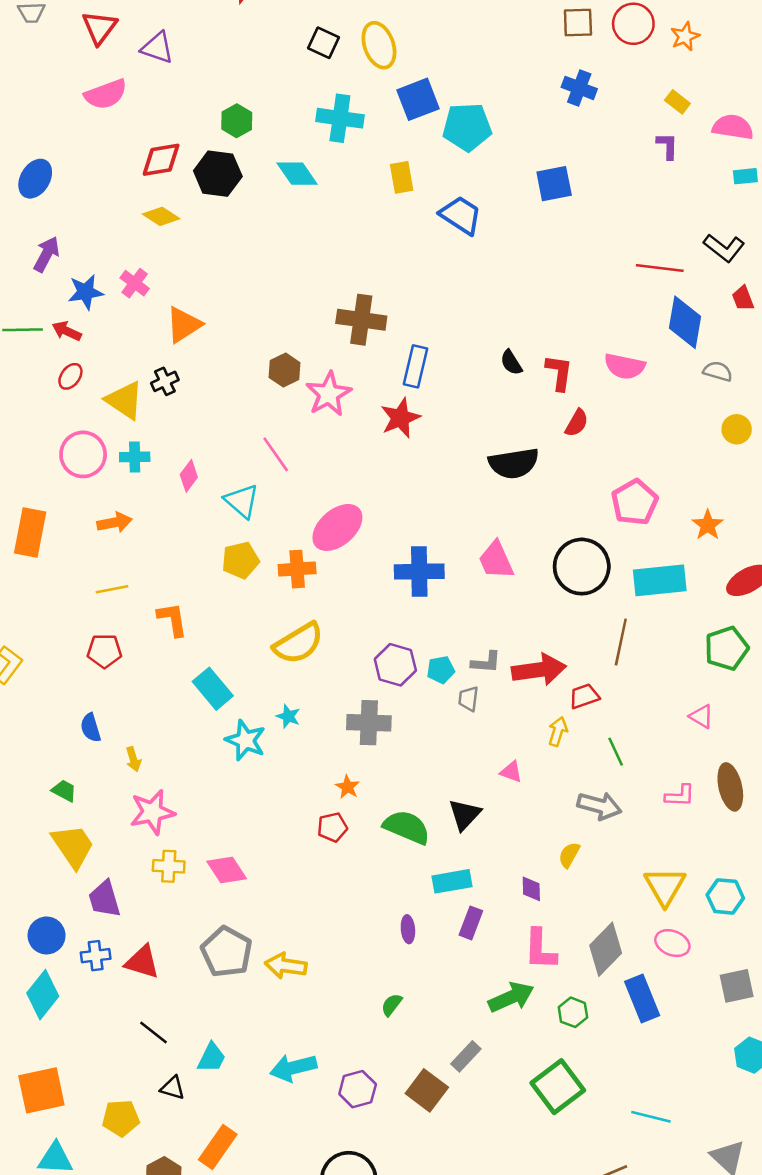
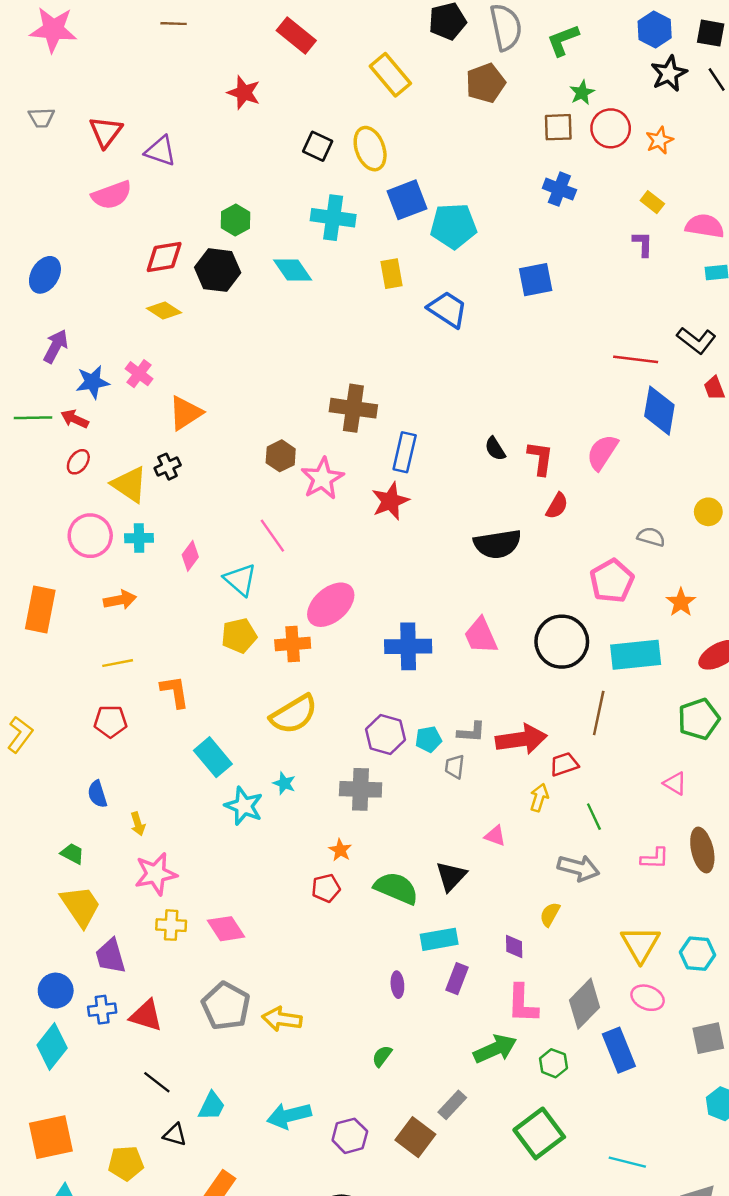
pink semicircle: (625, 366) -> (602, 452), turned 111
gray semicircle: (718, 371) -> (651, 537), moved

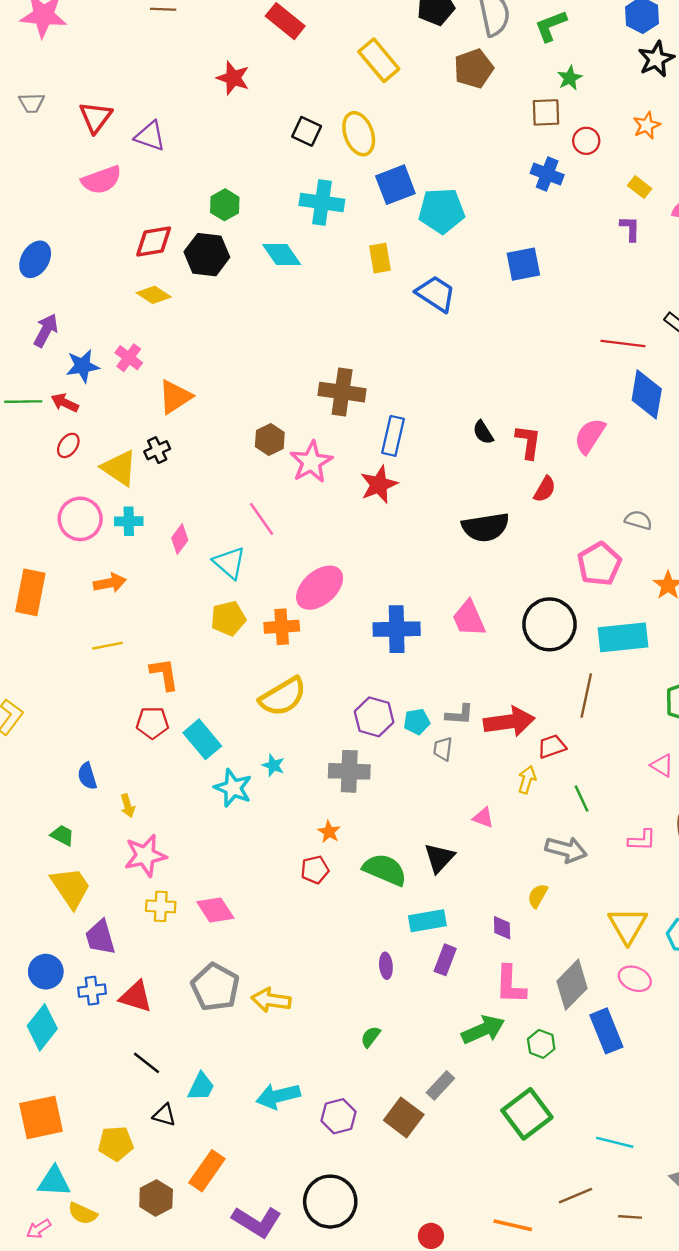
red circle: (611, 128) -> (586, 141), moved, size x0.7
red pentagon: (110, 721) -> (152, 723), moved

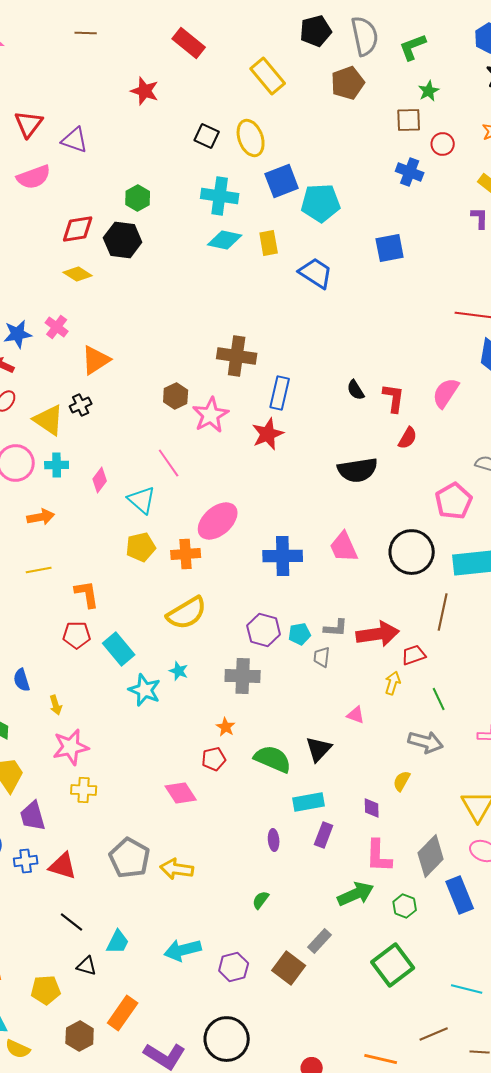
cyan diamond: (282, 255) -> (225, 240), moved, turned -44
pink diamond: (215, 910) -> (181, 793), moved

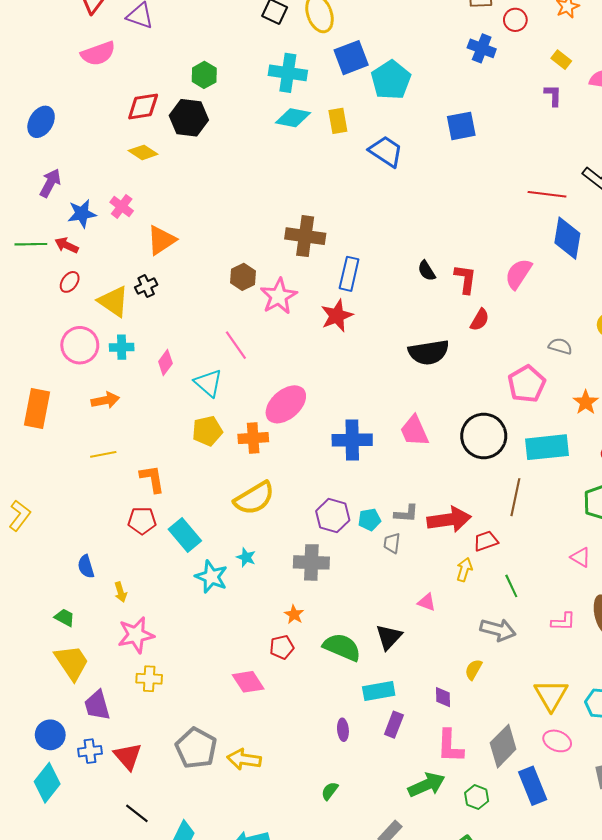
cyan pentagon: (321, 203) -> (391, 80), turned -30
red triangle: (63, 866) -> (128, 756), turned 32

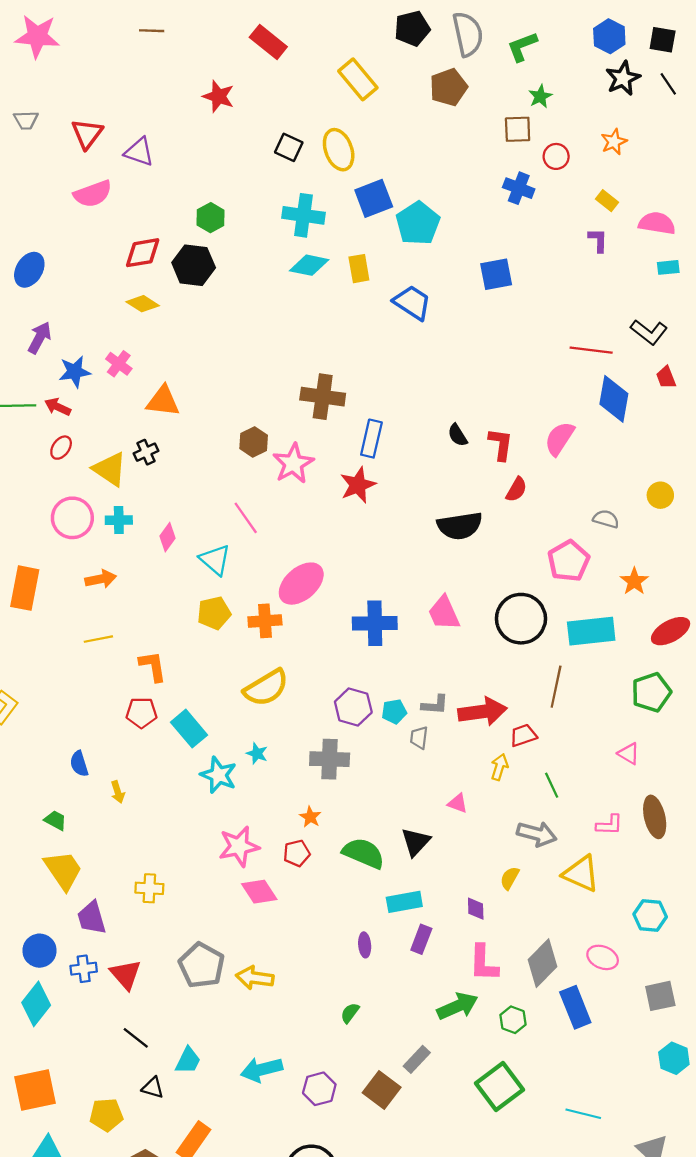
orange triangle: (161, 240) -> (163, 401), turned 40
pink star: (136, 635) -> (239, 846), moved
yellow triangle: (551, 695) -> (581, 874), moved, turned -36

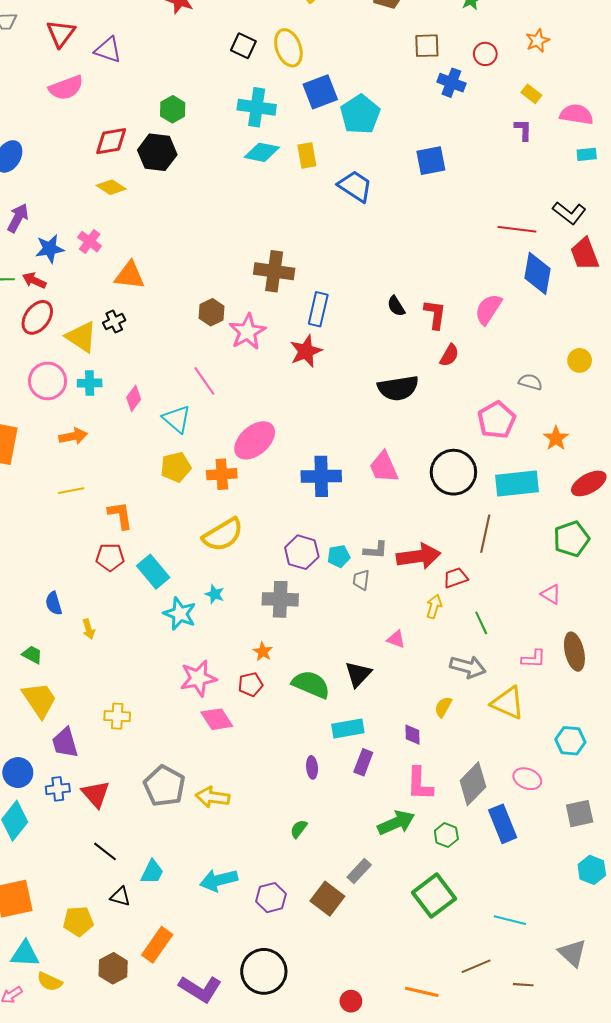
brown square: (518, 129) -> (427, 46), moved
red trapezoid: (666, 377) -> (585, 254), size x1.6
red ellipse: (61, 448) -> (37, 317), size x1.6

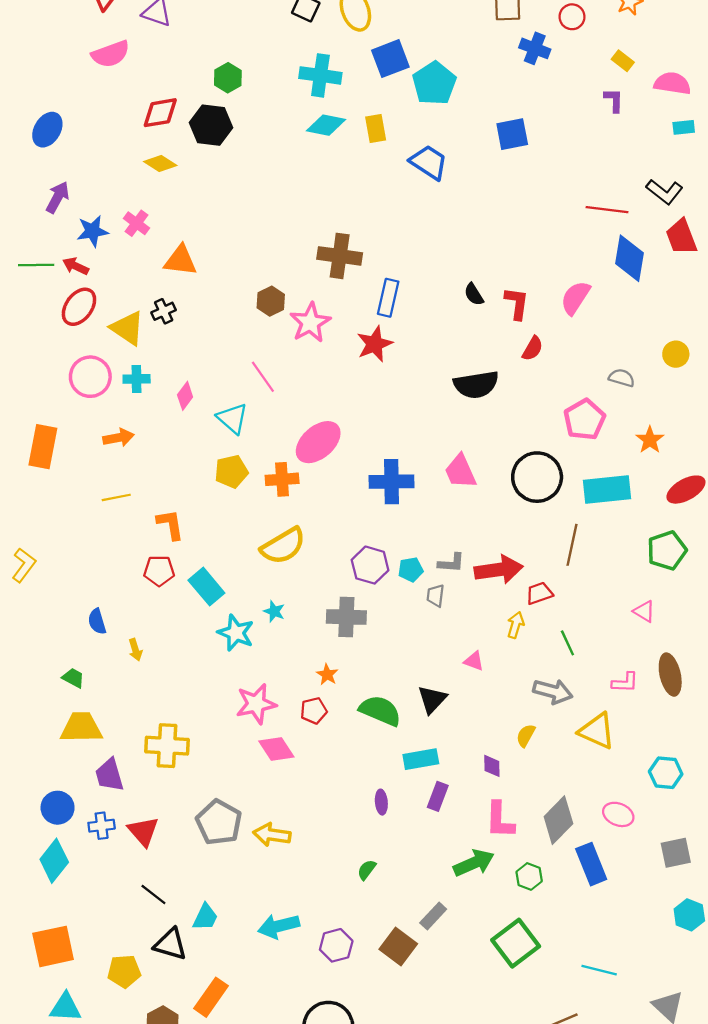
yellow trapezoid: (39, 700) -> (81, 728), turned -57
yellow cross: (117, 716) -> (167, 746), size x1.5
black triangle: (120, 897) -> (170, 944), size x1.5

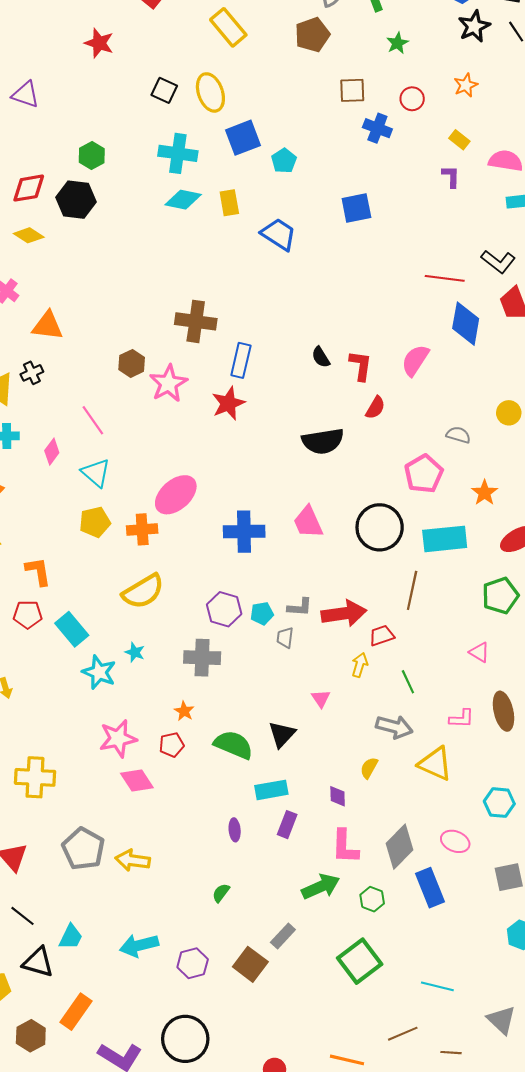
cyan pentagon: (434, 83) -> (284, 161), size x0.6
pink line: (263, 377) -> (93, 420), moved
pink triangle: (474, 661) -> (321, 699), turned 36

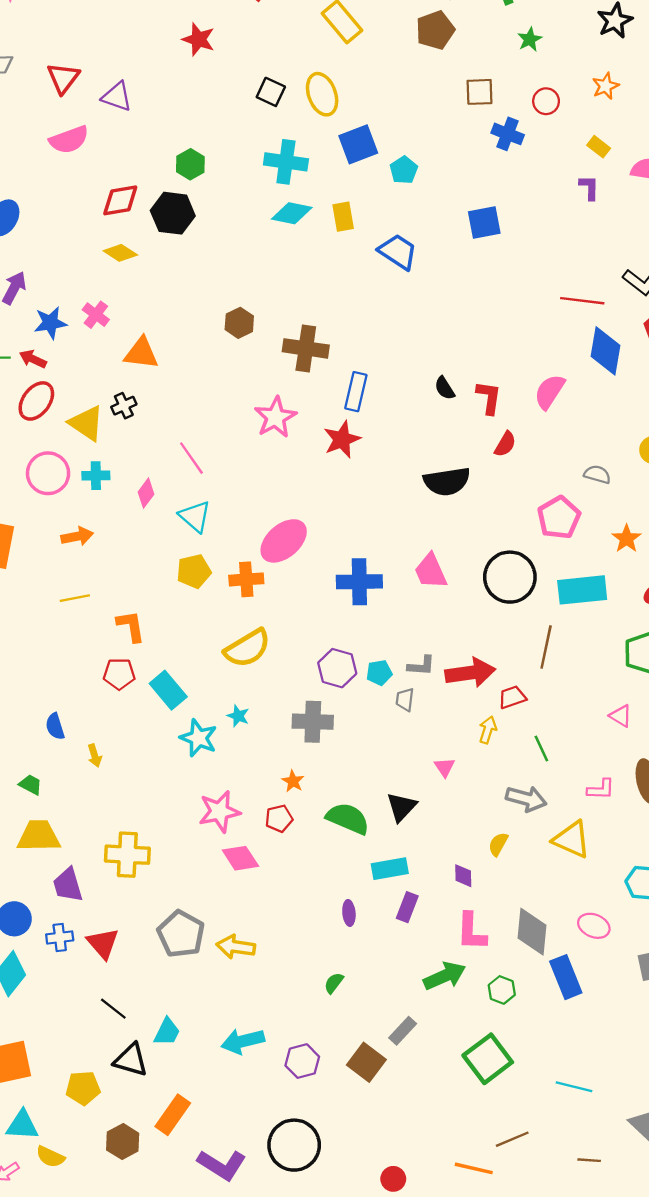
brown hexagon: (132, 363) -> (239, 323), moved
gray diamond: (400, 847) -> (532, 932), turned -39
brown line: (403, 1034) -> (512, 1139), moved

